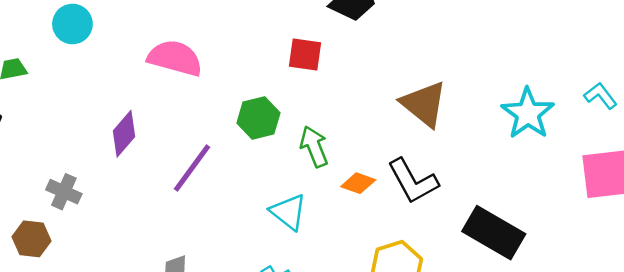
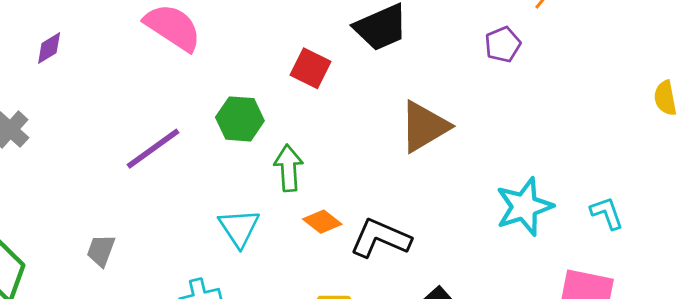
brown triangle: (424, 104) -> (424, 126), moved, turned 32
purple diamond: (124, 134) -> (49, 48), moved, size x0.7
black L-shape: (413, 181) -> (380, 238), turned 124

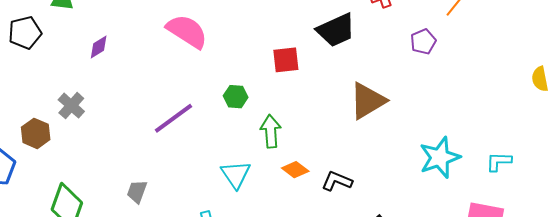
red square: (311, 68) -> (286, 60), turned -32
green hexagon: (240, 119) -> (236, 97), size x0.7
cyan L-shape: (607, 213) -> (499, 162), turned -68
black L-shape: (380, 238) -> (337, 181), size x0.7

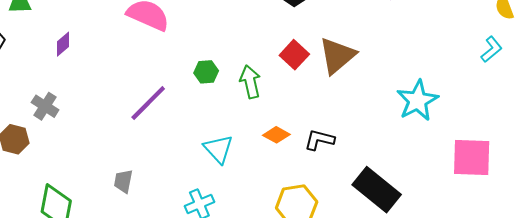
red square: (286, 60) -> (294, 55), moved, turned -32
green arrow: (271, 131) -> (250, 82), moved
cyan L-shape: (499, 162) -> (492, 49), moved, turned 148

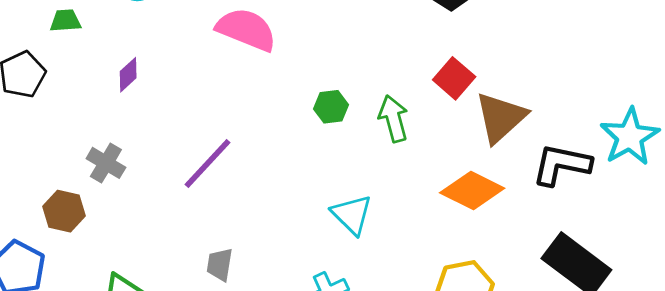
brown triangle: (337, 56) -> (501, 117), moved
purple line: (148, 103) -> (208, 163), moved
orange diamond: (276, 135) -> (472, 190), moved, size x1.6
black L-shape: (319, 140) -> (562, 165), moved, size x1.4

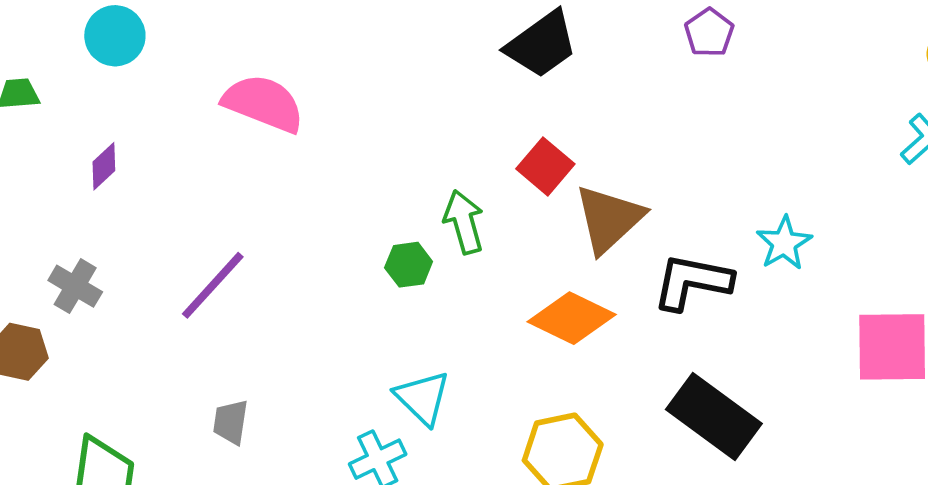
green hexagon: (331, 107) -> (409, 265), moved
cyan star: (630, 137) -> (784, 243), size x0.7
cyan triangle: (352, 215) -> (423, 398), moved

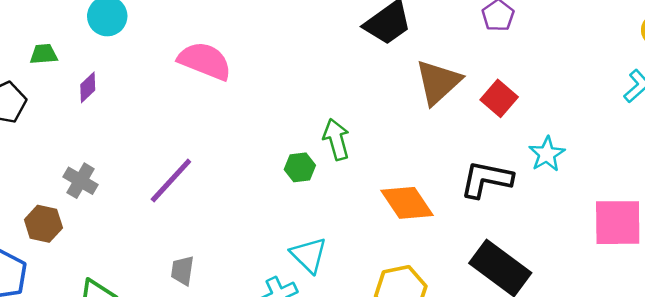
purple diamond: (104, 166) -> (88, 87), moved
red square: (545, 166) -> (499, 98), moved
brown triangle: (609, 219) -> (438, 82), moved
orange diamond: (572, 318) -> (407, 203), turned 30

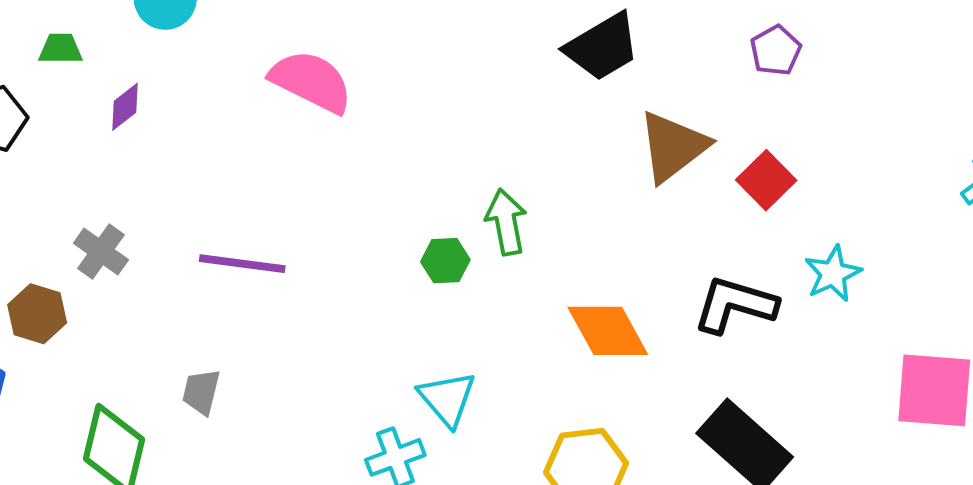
purple line: (171, 181) -> (242, 264), turned 50
gray trapezoid: (182, 271) -> (201, 392), moved

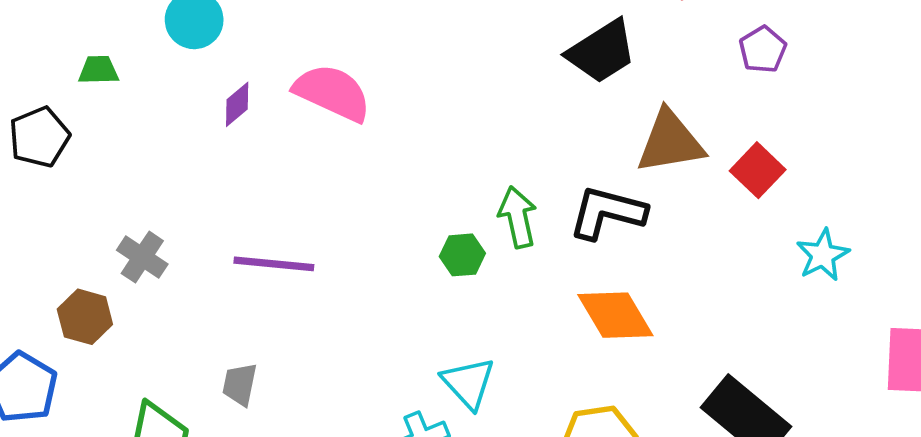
purple diamond: (125, 107) -> (237, 104), moved
brown triangle: (673, 146) -> (670, 142), turned 30
black L-shape: (735, 305) -> (607, 213), moved

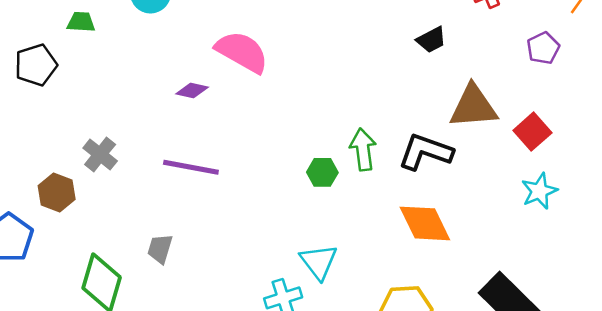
black trapezoid: (602, 52) -> (431, 40), size x0.6
purple diamond: (237, 104) -> (192, 91), moved, turned 48
cyan star: (823, 255) -> (539, 191), moved

